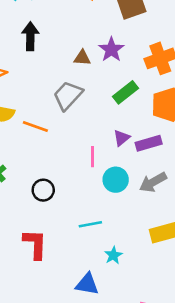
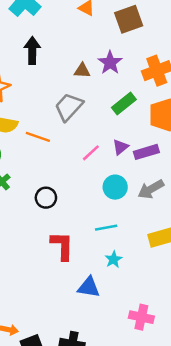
pink line: (92, 157) -> (91, 153), moved, turned 48
cyan line: (90, 224) -> (106, 228), moved
red L-shape: (35, 244) -> (62, 246), moved

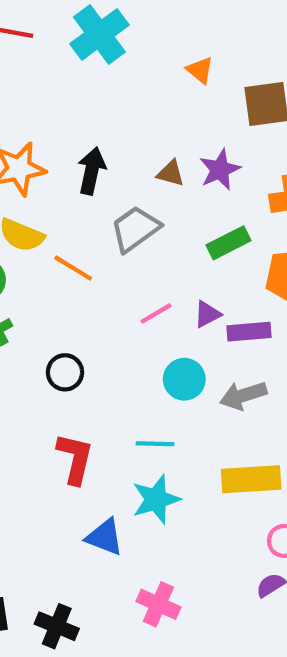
black arrow: (32, 50) -> (92, 171), moved
cyan star: (114, 259) -> (156, 499), size x1.6
pink cross: (141, 317) -> (158, 604), moved

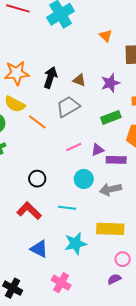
brown triangle: (171, 173) -> (79, 80), moved
black circle: (65, 372) -> (37, 179), moved
red L-shape: (75, 458) -> (29, 211), turned -65
cyan star: (156, 499) -> (75, 243), moved

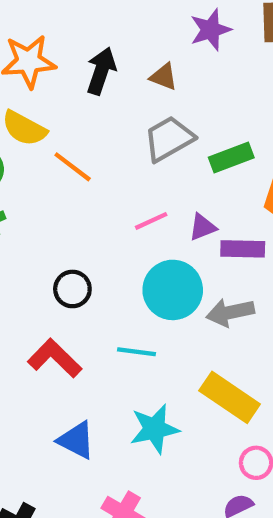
purple star: (110, 83) -> (210, 30), moved
gray trapezoid: (68, 107) -> (169, 139), moved
cyan circle: (84, 179) -> (173, 290), size x1.4
yellow rectangle: (110, 229) -> (230, 397), turned 32

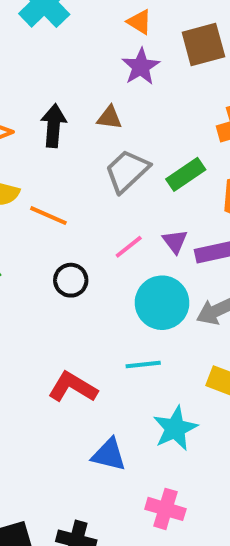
purple triangle: (203, 227) -> (175, 241), turned -32
black circle: (72, 289) -> (71, 280), moved

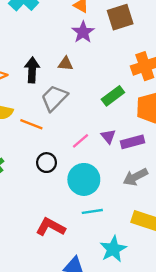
gray trapezoid: (127, 171) -> (54, 98), moved
cyan circle: (162, 303) -> (84, 179), moved

